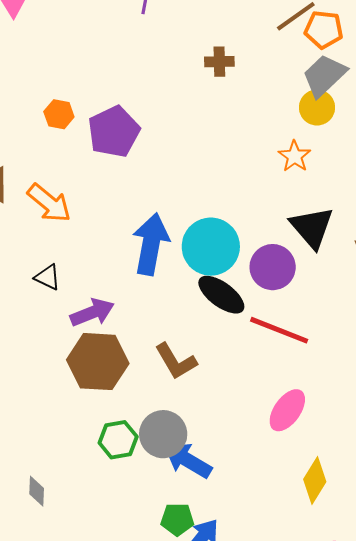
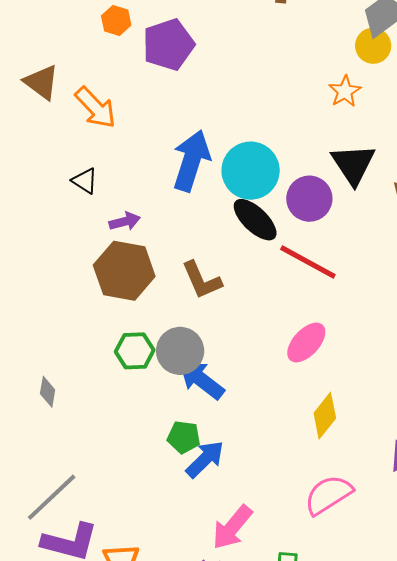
purple arrow: (92, 313) -> (125, 221), size x0.7

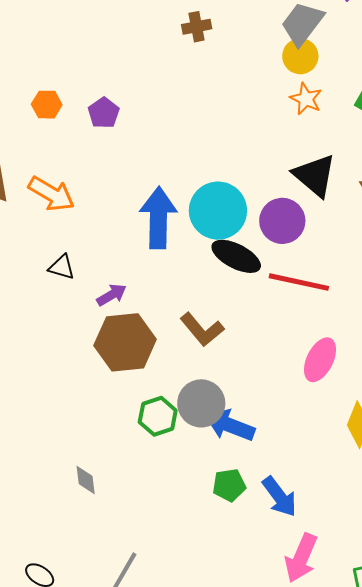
purple pentagon: (168, 45) -> (104, 113), size x0.6
orange star: (345, 91) -> (306, 99), moved
blue arrow: (205, 459) -> (279, 497), moved, turned 114

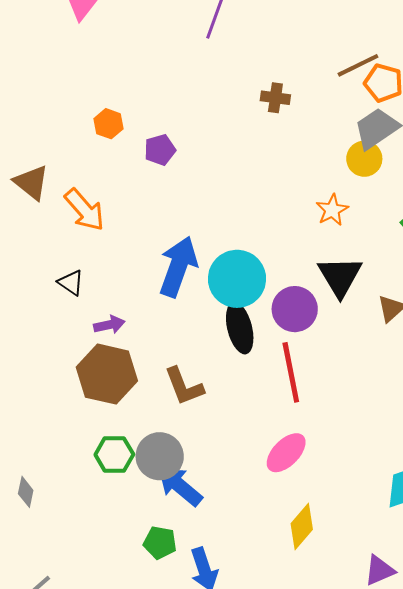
orange star: (306, 99) -> (332, 210), moved
black ellipse: (236, 256) -> (240, 328), turned 30
red line: (299, 282) -> (291, 372), turned 48

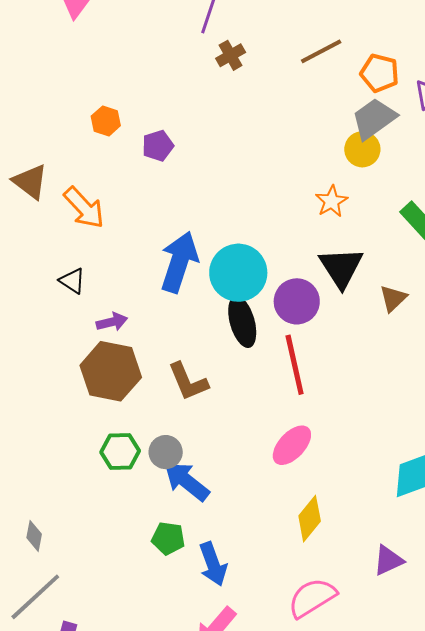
brown line: (358, 65) -> (321, 51), moved
brown cross: (275, 98) -> (231, 55), moved, turned -36
gray circle: (160, 456) -> (166, 452), size x0.7
gray diamond: (26, 492) -> (34, 536), moved

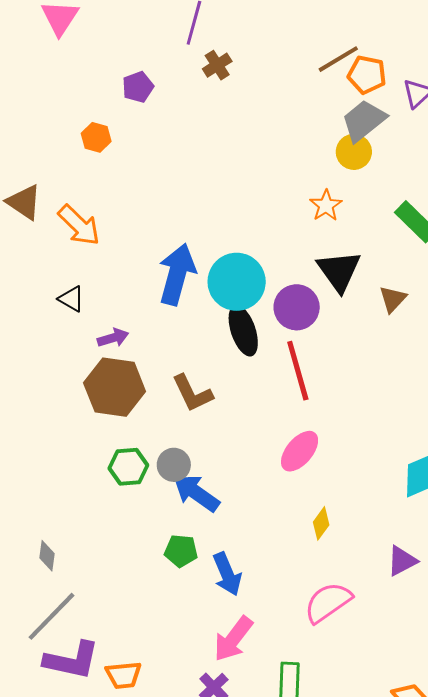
brown line: (321, 51) -> (338, 59), moved
purple pentagon: (158, 146) -> (138, 87), moved
yellow diamond: (310, 519) -> (321, 523), size x0.7

